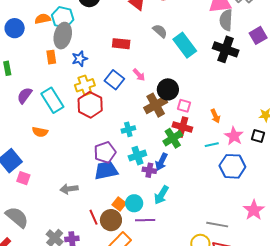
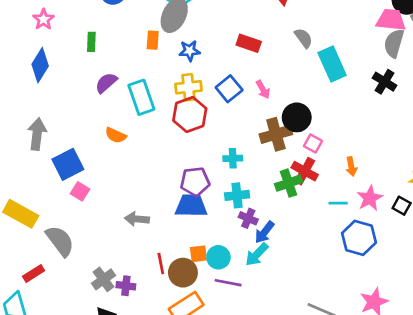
black cross: (226, 49) -> (385, 82), size x0.7
blue arrow: (161, 162) -> (264, 232), moved
orange square: (119, 204) -> (198, 254), turned 32

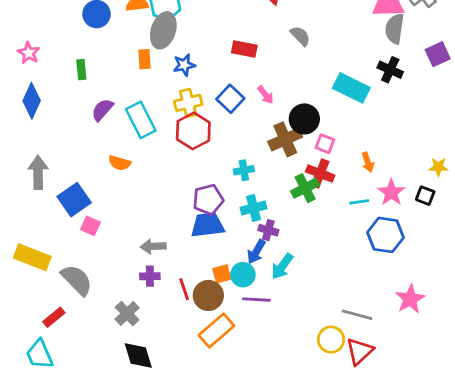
cyan rectangle: (332, 64) -> (351, 88), moved, turned -32
blue arrow: (264, 232) -> (256, 252), moved
purple cross: (126, 286) -> (150, 276), moved

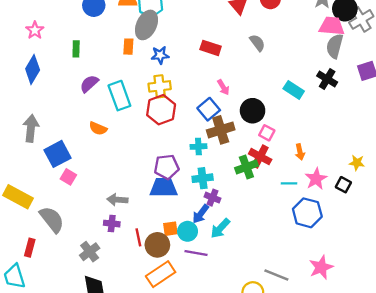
cyan rectangle: (351, 88) -> (294, 90), size x0.7
blue square: (230, 99) -> (209, 109), moved
brown cross: (285, 139) -> (221, 130), moved
red rectangle: (54, 317) -> (30, 248), turned -42

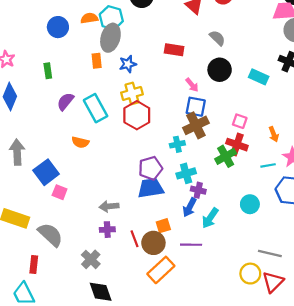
blue square: (209, 109) -> (196, 107), moved, turned -30
black circle: (253, 111) -> (220, 70), moved
cyan circle: (188, 231) -> (250, 204), moved

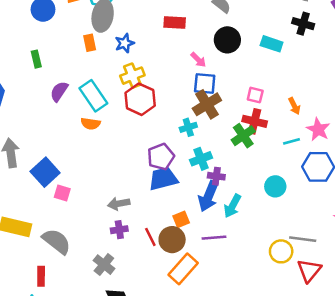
orange semicircle: (80, 142) -> (91, 124), moved
blue arrow: (190, 207) -> (208, 196), size x1.4
yellow circle: (250, 274) -> (281, 251), moved

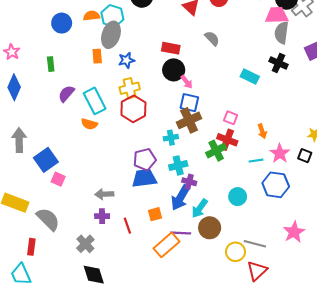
black circle: (227, 40) -> (174, 70), moved
brown circle: (172, 240) -> (210, 228), moved
orange rectangle: (183, 269) -> (167, 245), moved

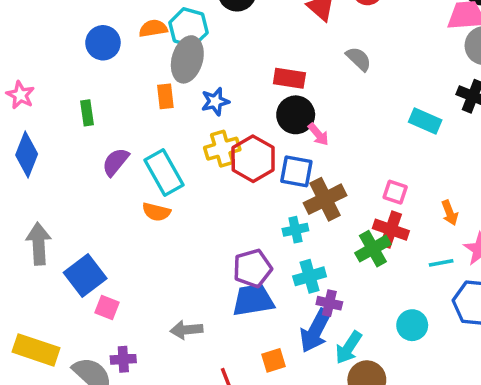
blue square: (189, 103) -> (296, 171), moved
red hexagon: (133, 109) -> (253, 159), moved
purple cross: (102, 216) -> (123, 359), moved

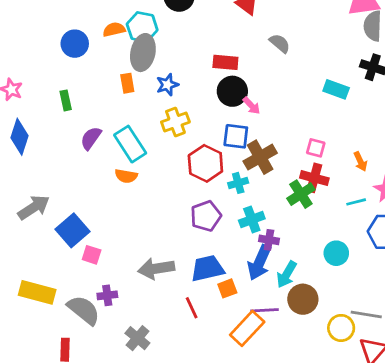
red hexagon: (253, 159) -> (205, 163), moved
gray arrow: (39, 244) -> (34, 207), turned 64
blue trapezoid: (253, 300) -> (207, 268), moved
gray arrow: (186, 330) -> (156, 269), size x1.4

